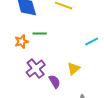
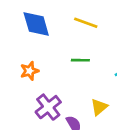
green line: (40, 34) -> (80, 60), moved

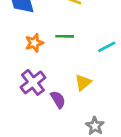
orange star: (29, 71) -> (34, 43), moved

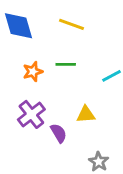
yellow triangle: (83, 82) -> (86, 114), turned 36

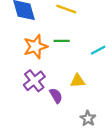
orange star: (33, 72) -> (35, 47), size x1.5

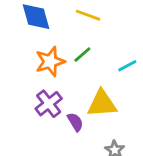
green line: (62, 41) -> (82, 55), turned -42
yellow triangle: (78, 81) -> (102, 104), size x1.6

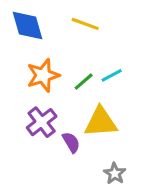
green line: (82, 55) -> (84, 82), moved
cyan line: (127, 66) -> (112, 75), moved

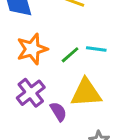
cyan line: (112, 75) -> (96, 49), turned 36

